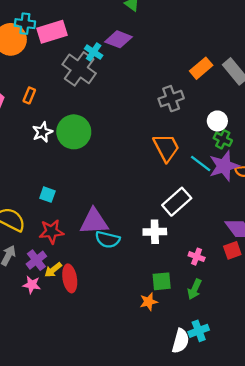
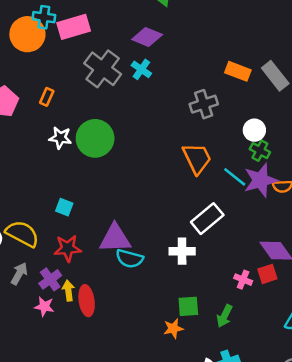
cyan cross: (94, 52) -> (141, 69), moved
orange rectangle: (201, 68) -> (238, 71), turned 60
white star: (42, 132) -> (60, 138), turned 30
pink cross: (197, 257) -> (243, 280), moved
yellow arrow: (53, 270) -> (68, 291), turned 120

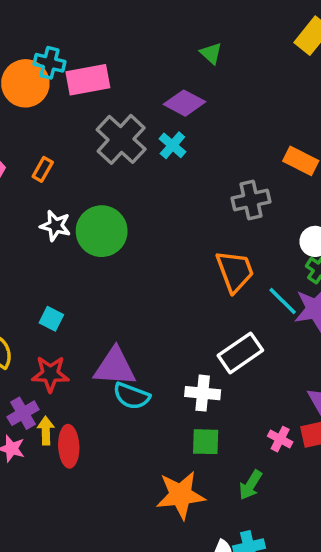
green square: (188, 306) -> (206, 442), moved
orange star: (173, 328) -> (181, 495), size x1.8

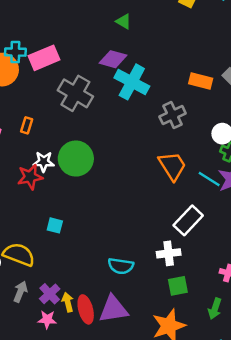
cyan cross: (172, 145) -> (132, 82), moved, size x1.8
purple triangle: (115, 367) -> (113, 309), moved
red star: (50, 374) -> (30, 177), moved

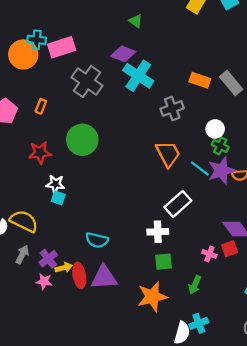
white star: (44, 162) -> (55, 184), moved
cyan semicircle: (121, 266) -> (97, 240), moved
yellow arrow: (68, 302) -> (64, 268), turned 84

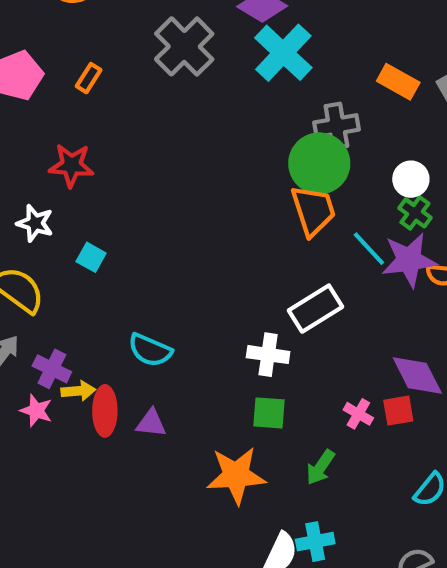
green circle: (82, 140) -> (319, 163), moved
white star: (55, 184) -> (35, 223), moved
purple cross: (48, 259) -> (52, 369), turned -36
purple triangle: (104, 277) -> (151, 423), size x0.6

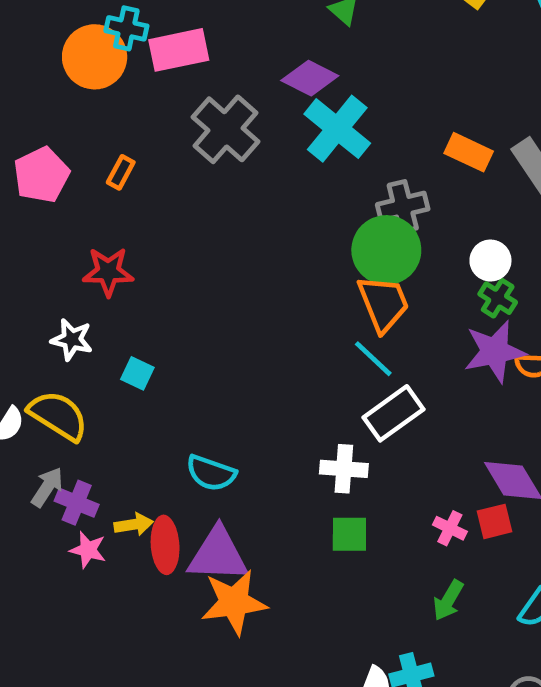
cyan line: (369, 249) -> (373, 359), moved
purple cross: (52, 369) -> (77, 503), moved
purple triangle: (151, 423) -> (218, 555), size x1.8
green arrow: (320, 467) -> (448, 600), moved
orange star: (236, 475) -> (234, 602), moved

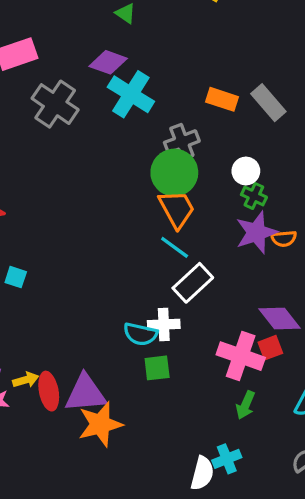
cyan semicircle: (211, 473) -> (140, 334), moved
pink cross: (450, 528) -> (241, 356), size x2.0
green square: (349, 534) -> (157, 368), moved

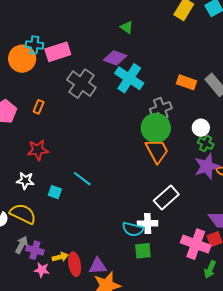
cyan line: (175, 247) -> (82, 179), moved
purple triangle: (86, 393) -> (98, 266), size x0.7
green arrow: (246, 405) -> (210, 269), moved

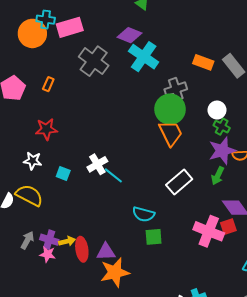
cyan line: (82, 179) -> (113, 175), moved
white cross: (148, 223) -> (97, 164), moved, turned -30
gray arrow: (22, 245) -> (27, 240), moved
purple cross: (35, 250) -> (49, 240), moved
green arrow: (210, 269) -> (218, 176), moved

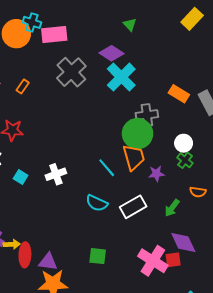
purple star: (222, 151) -> (156, 174), moved, size x0.6
cyan line: (113, 175) -> (107, 168), moved
cyan semicircle: (144, 214) -> (97, 203), moved

